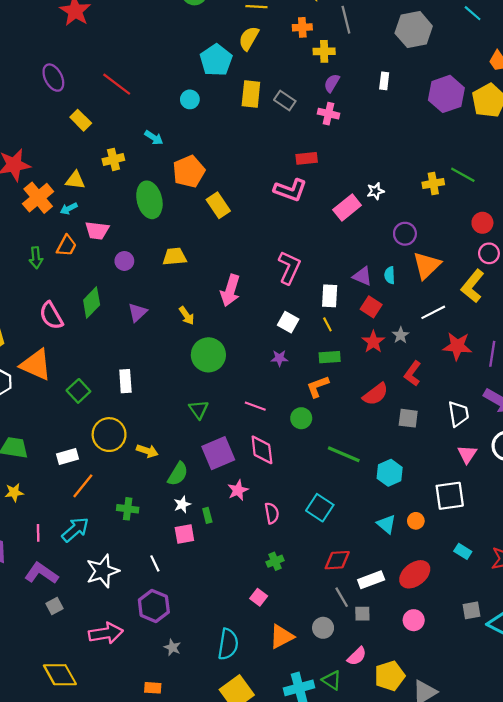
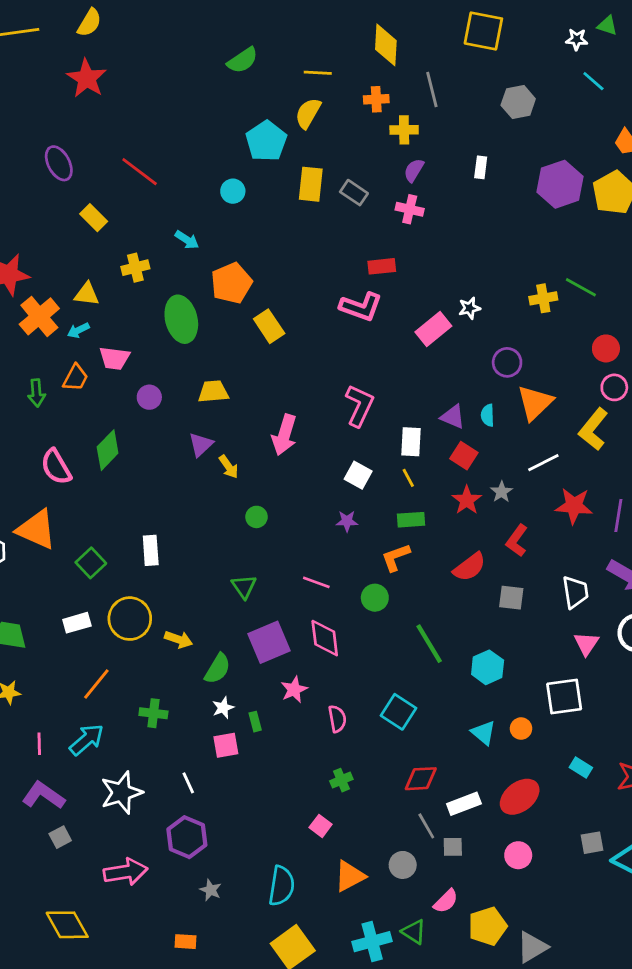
gray hexagon: (414, 30) -> (518, 102), size x0.7
purple triangle: (137, 312) -> (201, 445), moved
green circle: (208, 355) -> (256, 517), size x0.5
green line: (344, 454) -> (429, 644), turned 36
white rectangle: (68, 456) -> (77, 623), moved

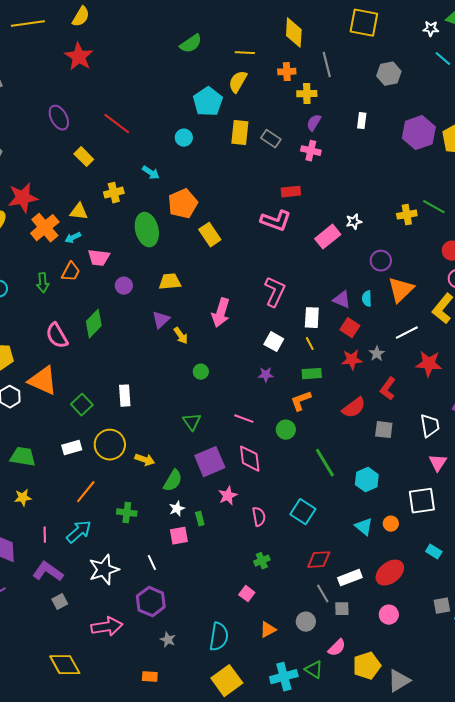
red star: (467, 500) -> (352, 360), turned 30
orange triangle: (350, 876) -> (268, 630), size x0.7

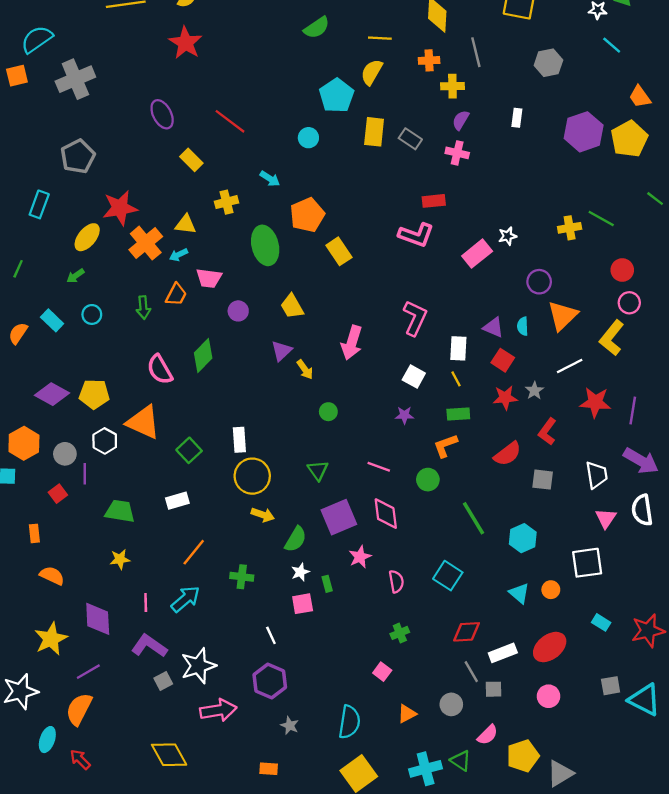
yellow trapezoid: (170, 282) -> (292, 306), turned -115
yellow circle: (110, 445) -> (252, 476), moved
white star: (104, 570) -> (198, 666), moved

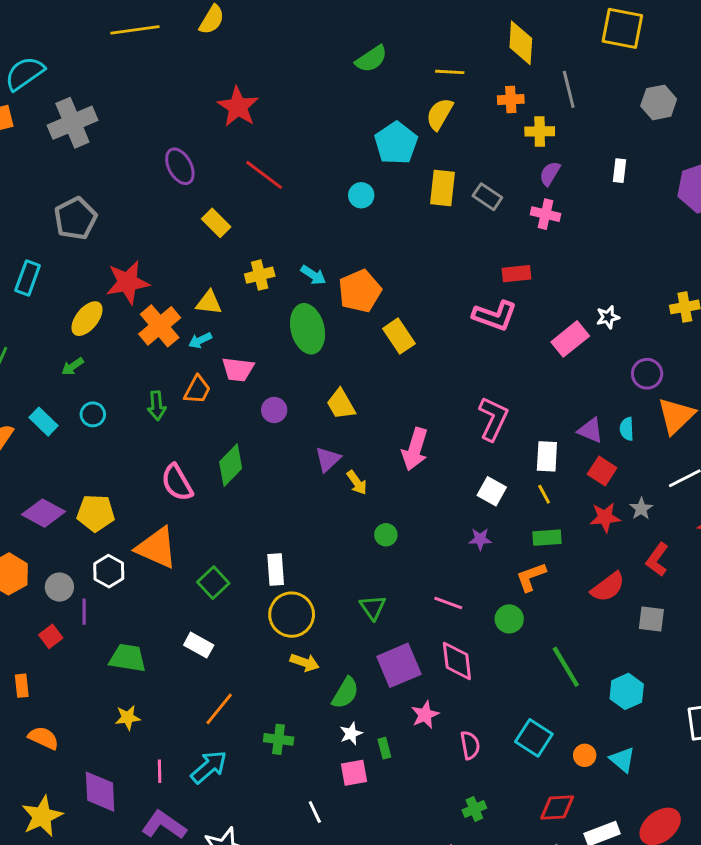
red star: (186, 43) -> (238, 107), moved
cyan arrow: (270, 179) -> (313, 275), moved
white rectangle: (177, 501) -> (199, 645), turned 45
orange circle: (551, 590) -> (585, 755), moved

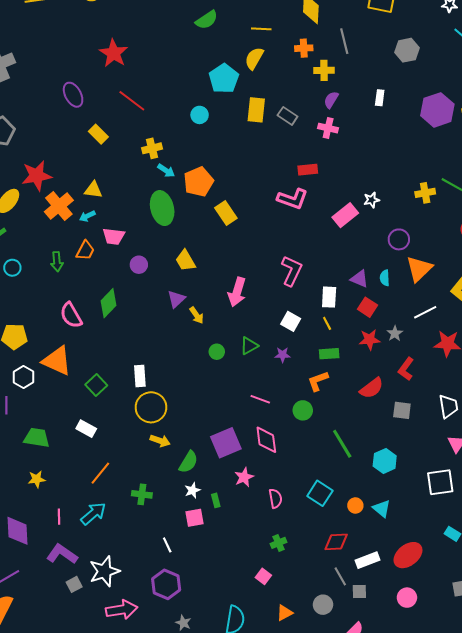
yellow cross: (260, 275) -> (152, 148), moved
green triangle: (373, 607) -> (249, 346), moved, turned 36

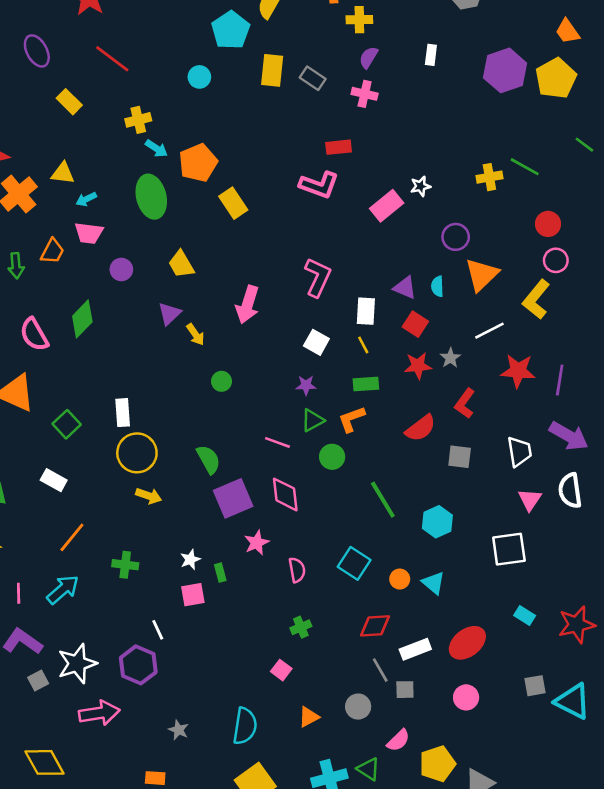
cyan arrow: (87, 216) -> (86, 199), moved
green triangle: (249, 346) -> (313, 420), moved
green semicircle: (188, 462) -> (208, 459), moved, turned -60
purple hexagon: (166, 584) -> (138, 665), moved

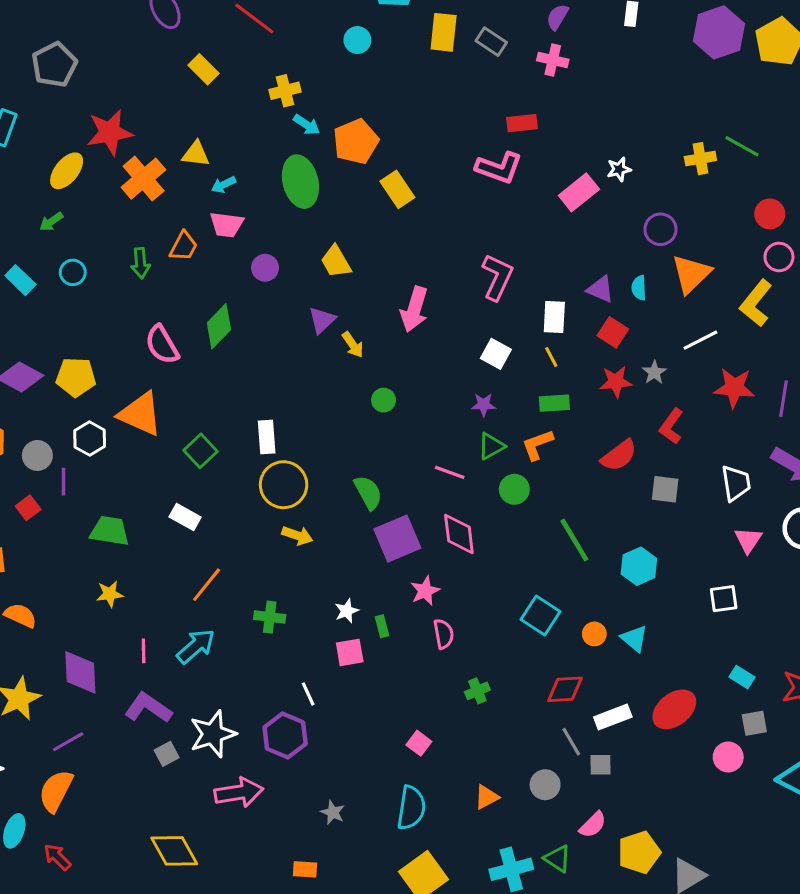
white square: (509, 549) -> (724, 599), size x0.7
pink semicircle: (297, 570) -> (444, 634), moved
pink square: (281, 670) -> (419, 743), moved
gray square: (535, 686) -> (754, 723), moved
pink circle: (466, 697) -> (728, 757), moved

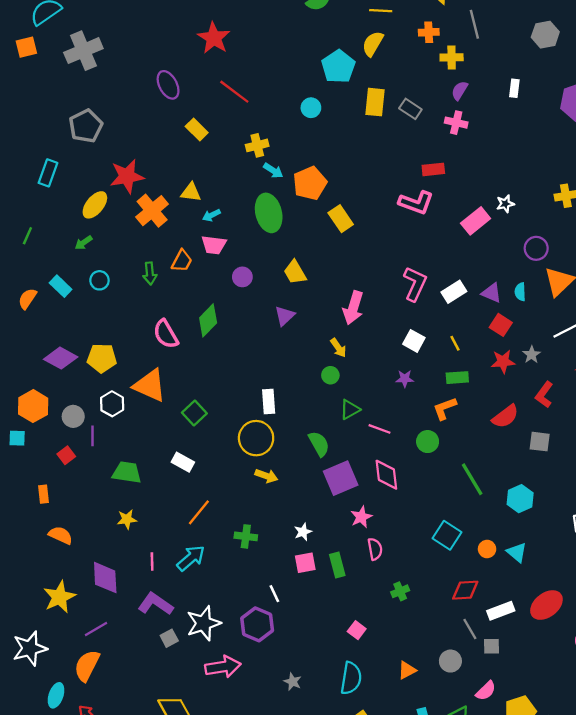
white rectangle: (554, 317) -> (454, 292), moved, turned 55
yellow arrow: (353, 345) -> (338, 348), moved
white rectangle: (267, 437) -> (269, 402), moved
green triangle: (491, 446) -> (350, 410), moved
green rectangle: (382, 626) -> (337, 565), moved, size x1.5

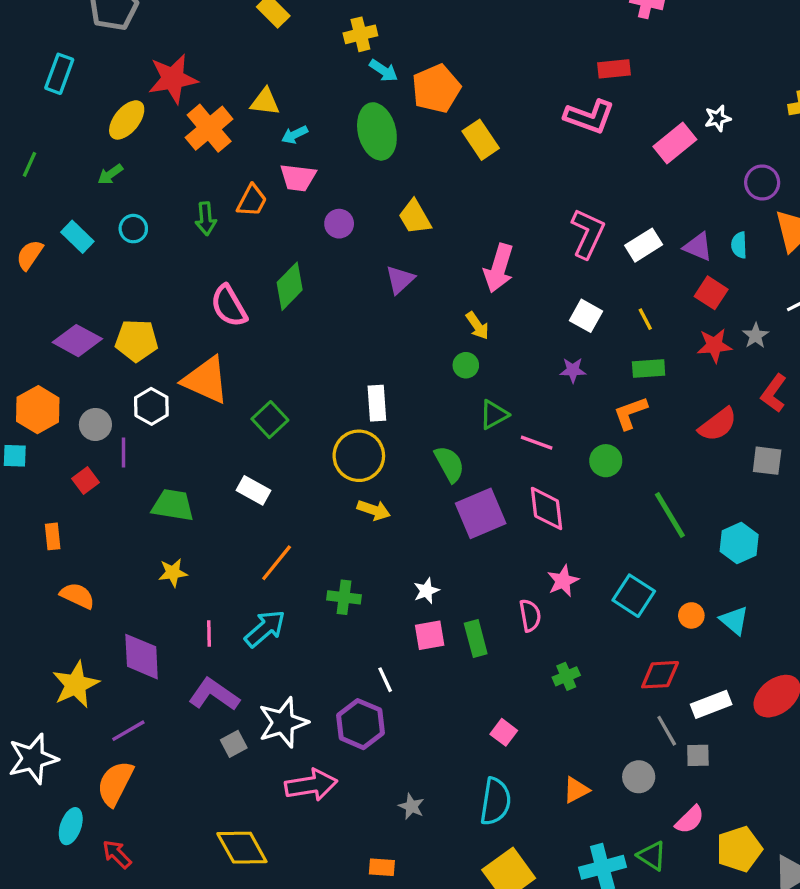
pink star: (361, 517) -> (563, 581), moved

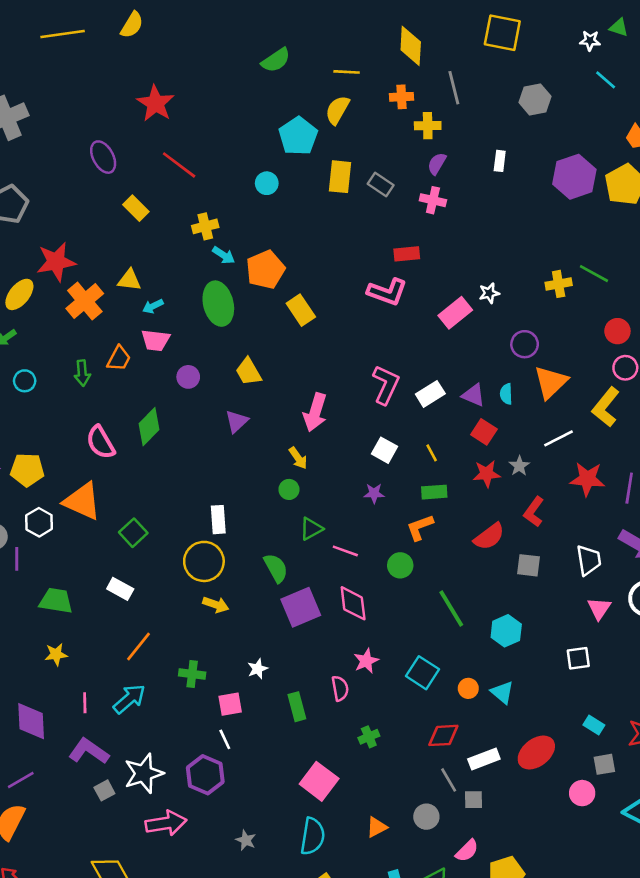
pink square: (430, 635) -> (230, 704), moved
pink square: (504, 732) -> (319, 781), size x1.8

